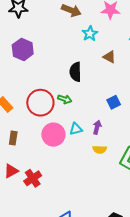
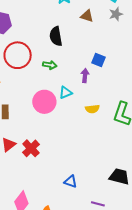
blue square: (114, 102) -> (98, 60), turned -32
red circle: (40, 103) -> (18, 55), moved
purple arrow: (97, 127) -> (85, 76), moved

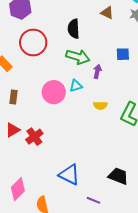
blue square: (98, 60) -> (123, 54), moved, turned -32
green arrow: (50, 65) -> (78, 57), moved, size x1.6
blue triangle: (71, 182) -> (69, 175), size x1.6

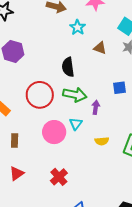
red circle: (33, 43) -> (40, 95), moved
cyan triangle: (76, 86) -> (76, 124), turned -32
red cross: (34, 137) -> (59, 177), moved

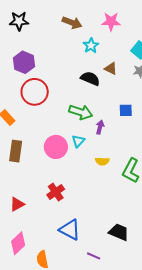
black semicircle: (68, 67) -> (90, 79), moved, turned 114
red circle: (40, 95) -> (35, 92), moved
brown rectangle: (15, 141) -> (16, 151), size x1.5
red triangle: (17, 173) -> (17, 204), moved

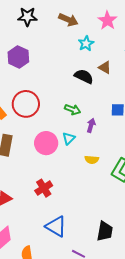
black star: (19, 21) -> (27, 17), moved
pink star: (111, 22) -> (107, 20), turned 30
red circle: (35, 92) -> (26, 104), moved
green arrow: (81, 112) -> (73, 110), size x0.7
black trapezoid: (119, 232) -> (105, 231), turned 75

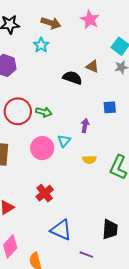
cyan star: (86, 44) -> (41, 45), moved
green arrow: (73, 110) -> (44, 112), moved

